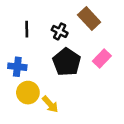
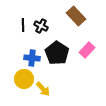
black cross: (60, 31) -> (41, 26), moved
blue cross: (17, 67) -> (32, 58), moved

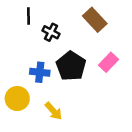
black line: (23, 25) -> (28, 16), moved
yellow circle: (24, 79) -> (17, 99), moved

